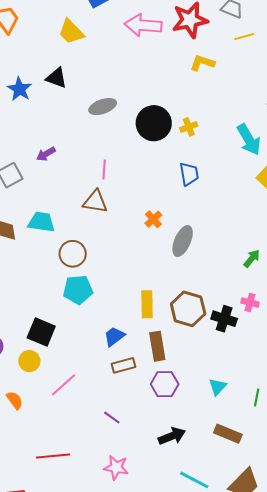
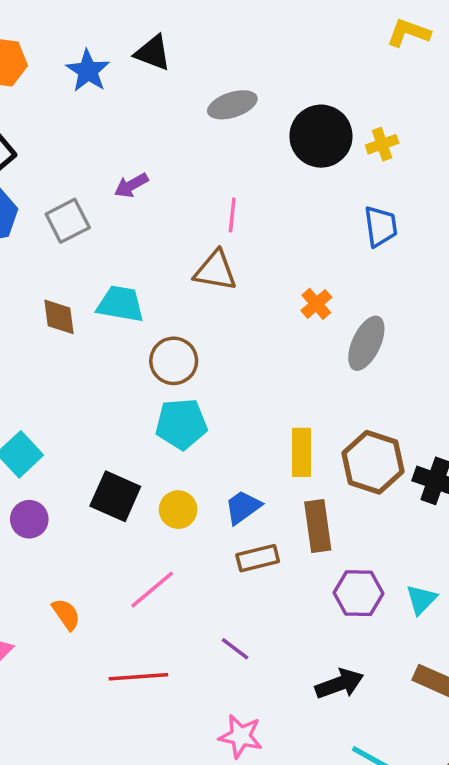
yellow circle: (29, 361) -> (178, 510), moved
purple hexagon: (165, 384) -> (358, 593), moved
red line: (53, 456) -> (138, 677), moved

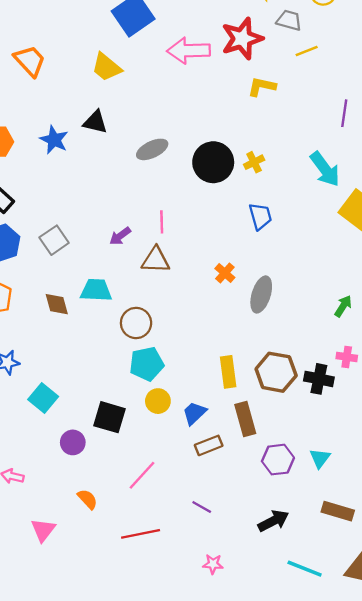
purple arrow: (131, 185) -> (120, 236), moved
yellow circle: (178, 510) -> (158, 401), moved
purple circle: (29, 519) -> (73, 442), moved
pink star: (241, 736) -> (213, 564), size x0.7

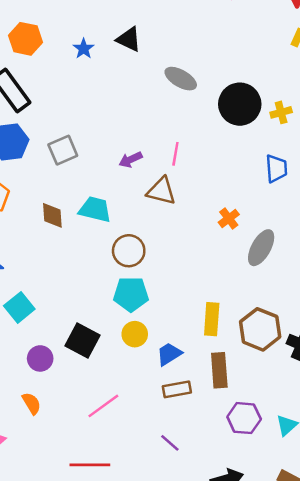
blue star: (54, 140) -> (84, 49), size x0.7
gray ellipse: (152, 149) -> (181, 79), turned 44
orange semicircle: (87, 499) -> (31, 403), moved
purple line: (202, 507) -> (170, 443), moved

